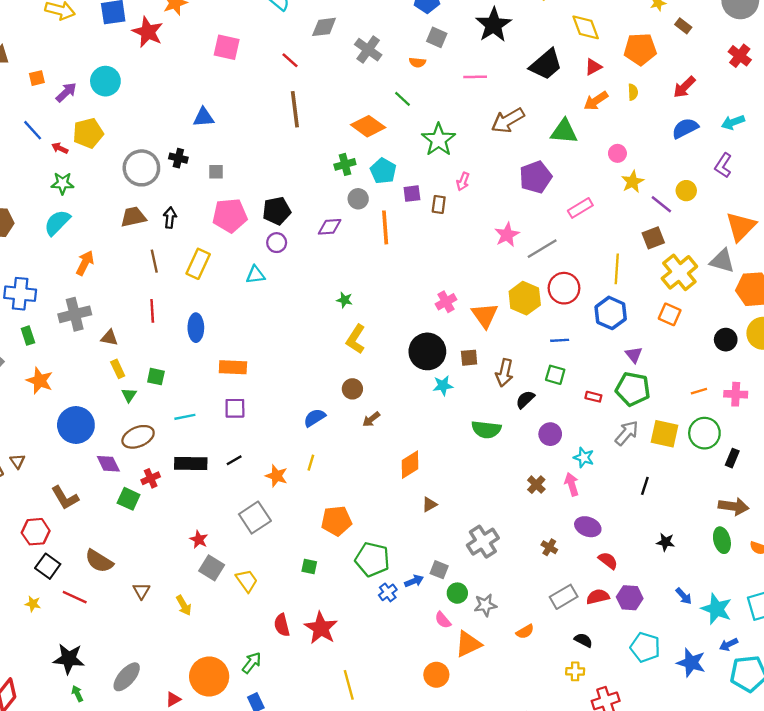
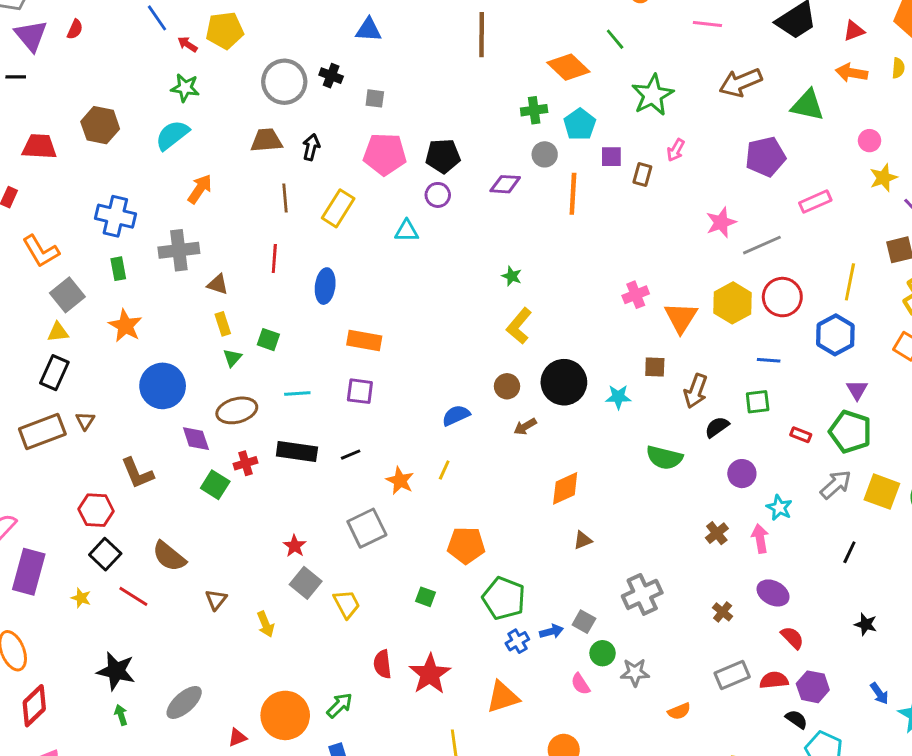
orange arrow: (596, 101) -> (852, 73), turned 35
black circle: (427, 351) -> (564, 382), moved
green square: (555, 375) -> (758, 402), turned -30
black semicircle: (583, 640) -> (796, 719), moved
orange triangle: (468, 644) -> (503, 697), moved

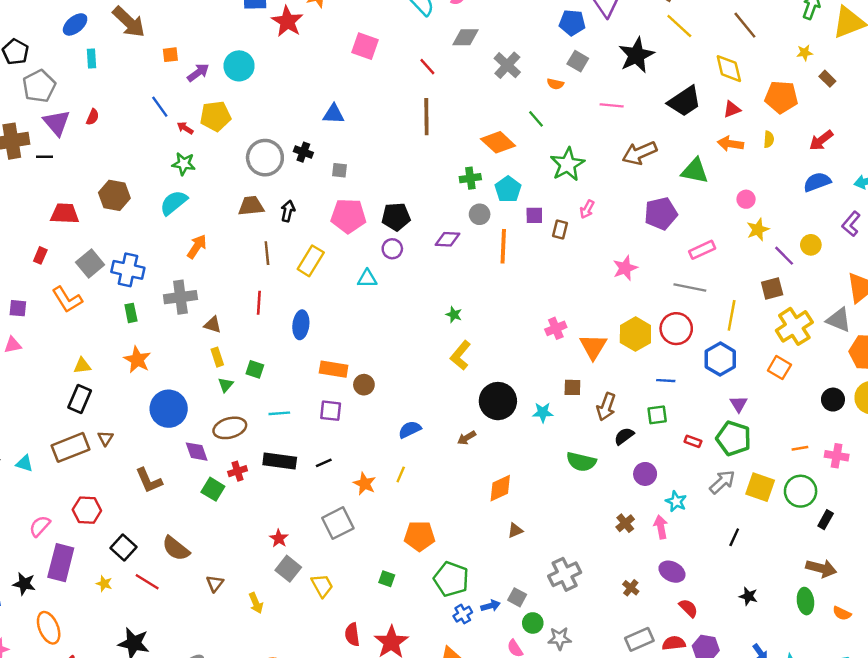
gray line: (762, 245) -> (690, 287), moved, turned 36
gray square: (67, 295) -> (90, 264), moved
brown circle: (507, 386) -> (364, 385), moved
red hexagon: (96, 510) -> (87, 510), moved

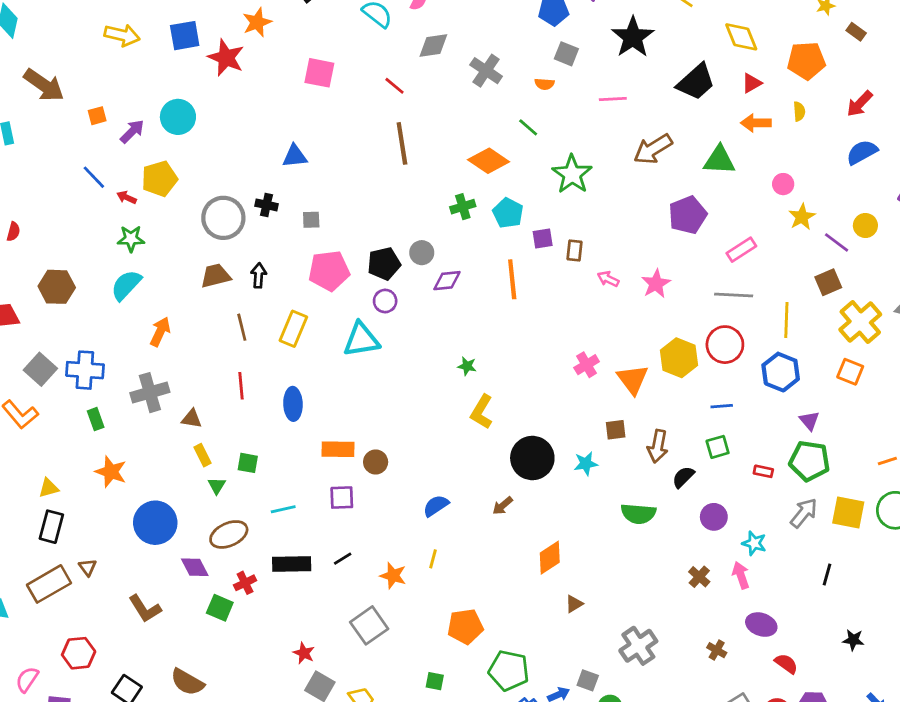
red semicircle: (93, 117) -> (13, 232), moved
pink arrow: (587, 209) -> (608, 279), moved, turned 96
gray circle: (480, 214) -> (422, 253), moved
cyan triangle: (367, 279) -> (361, 340), size x1.6

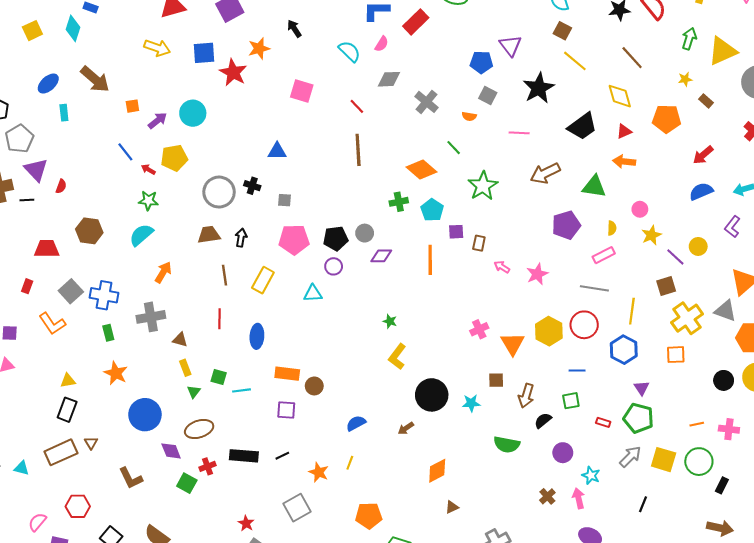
yellow semicircle: (799, 111) -> (612, 228), moved
cyan triangle: (361, 340) -> (313, 294), size x0.7
orange square: (850, 372) -> (676, 355), turned -30
cyan line: (283, 509) -> (242, 390), moved

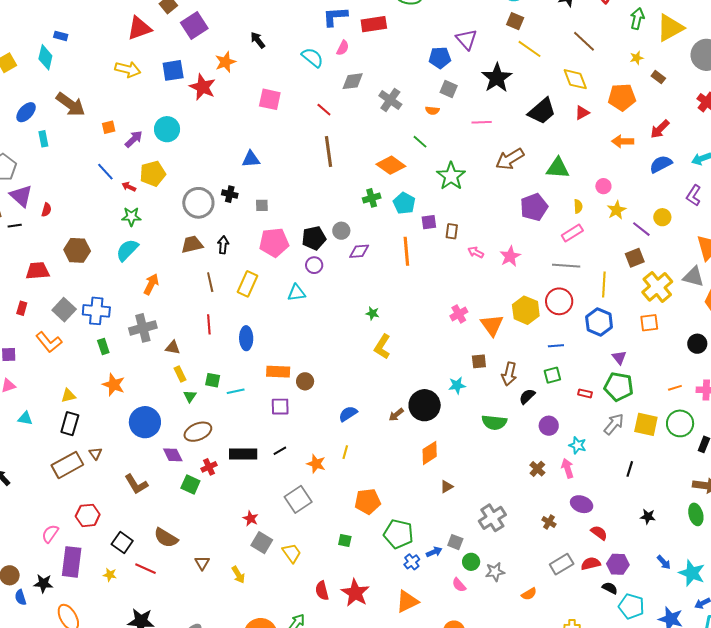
red rectangle: (416, 22) -> (374, 24), turned 40
orange arrow: (624, 162) -> (623, 141), moved
black circle: (432, 395) -> (425, 405), moved
cyan triangle: (22, 468) -> (25, 418), moved

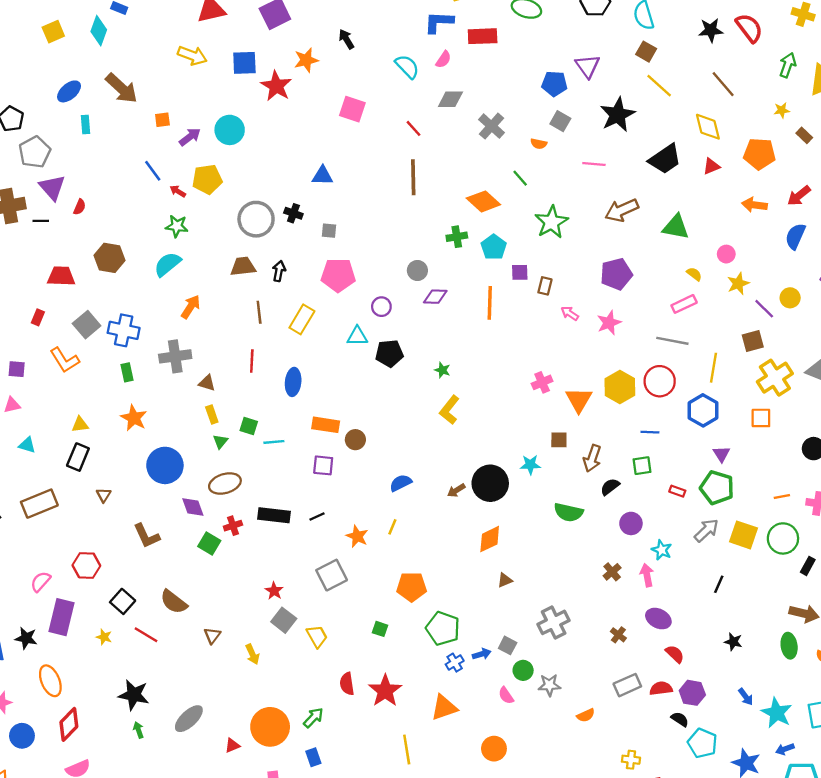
blue semicircle: (661, 164) -> (795, 236), turned -45
yellow semicircle: (578, 206) -> (694, 274), turned -56
purple pentagon: (534, 207) -> (616, 274), moved
black pentagon: (314, 238) -> (389, 353), moved
brown rectangle: (67, 465) -> (39, 504), moved

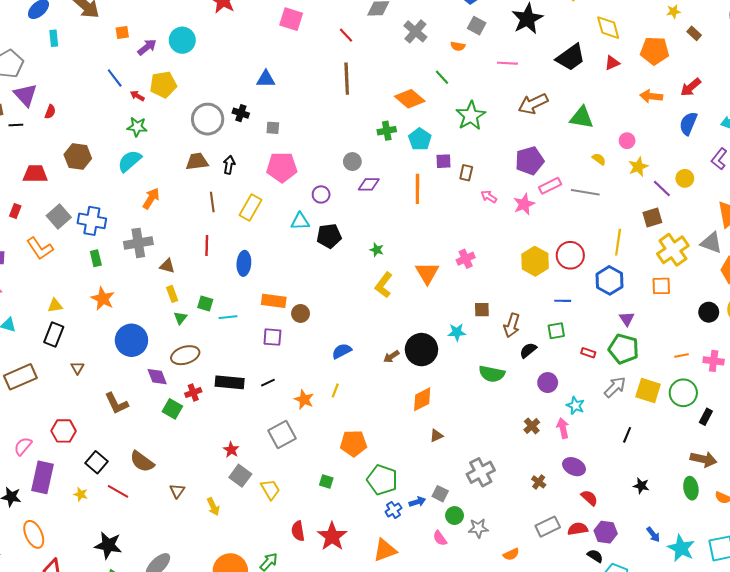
pink rectangle: (684, 304) -> (550, 186), moved
gray line: (672, 341) -> (585, 192), moved
orange triangle: (579, 400) -> (427, 273), moved

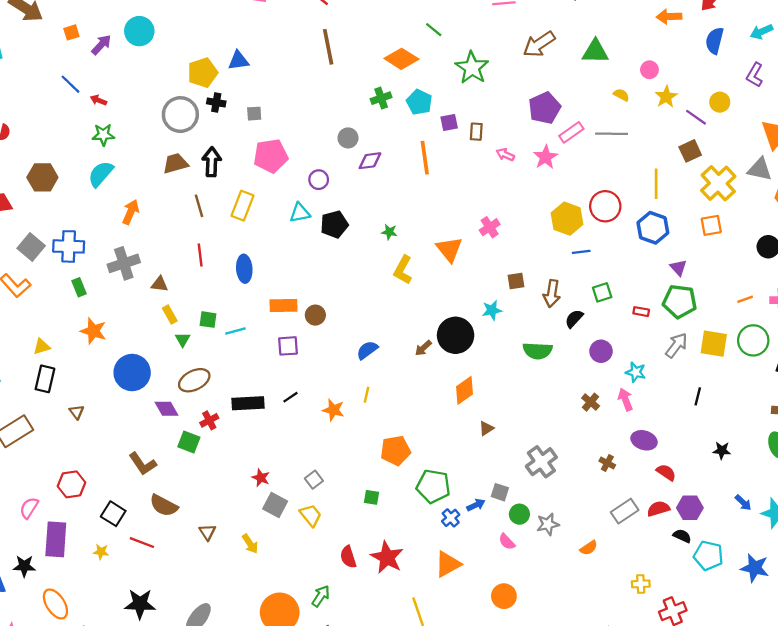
yellow pentagon: (163, 85) -> (203, 73), moved
black arrow: (229, 165) -> (212, 162), size x1.4
blue line: (563, 301) -> (581, 252), moved
brown L-shape: (117, 403) -> (143, 464), moved
gray square: (282, 435) -> (314, 480), moved, size x0.6

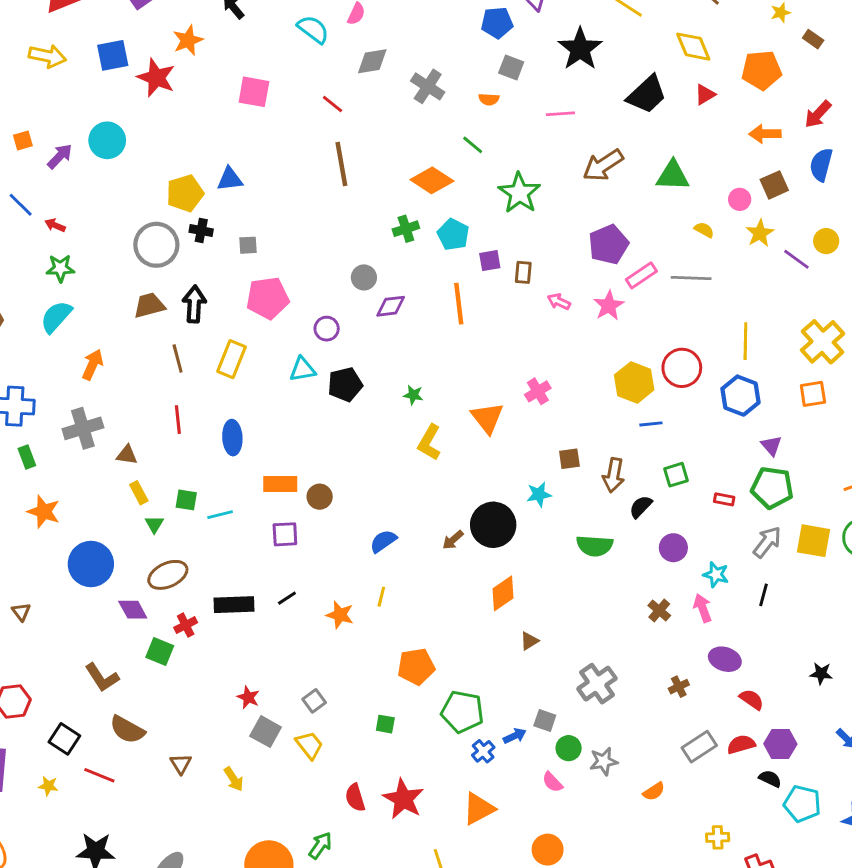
brown square: (690, 151) -> (774, 185), moved
black line: (698, 396) -> (763, 595), moved
brown cross: (607, 463) -> (679, 687), turned 35

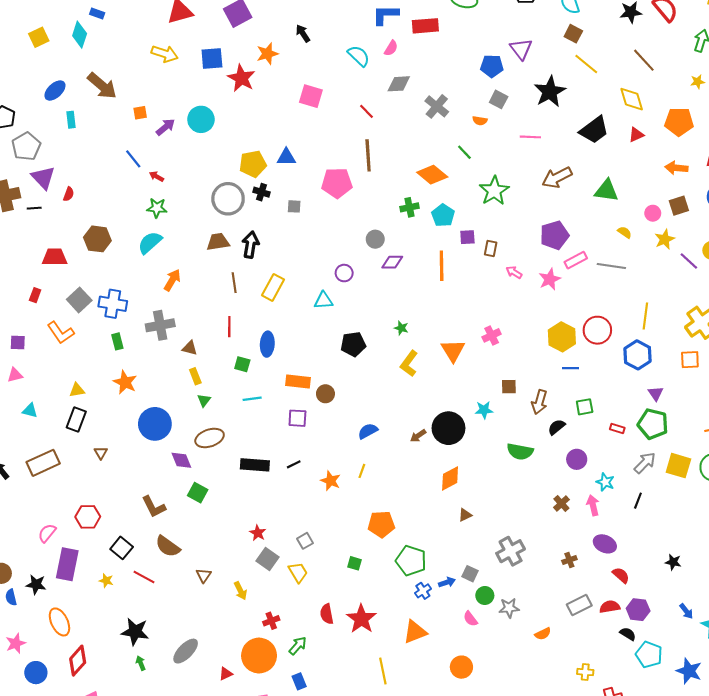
pink pentagon: (268, 298) -> (337, 183), moved
black pentagon: (345, 384) -> (353, 344), moved
green square: (186, 500) -> (242, 364), moved
red cross: (186, 625) -> (271, 621), moved

